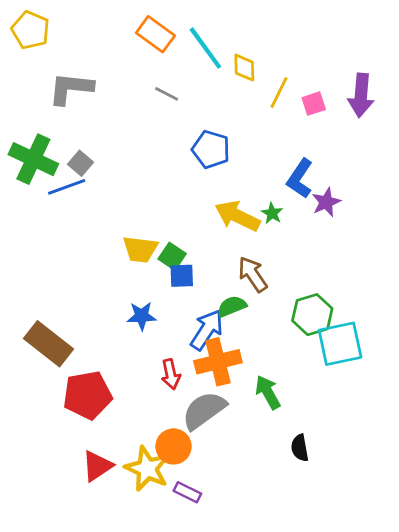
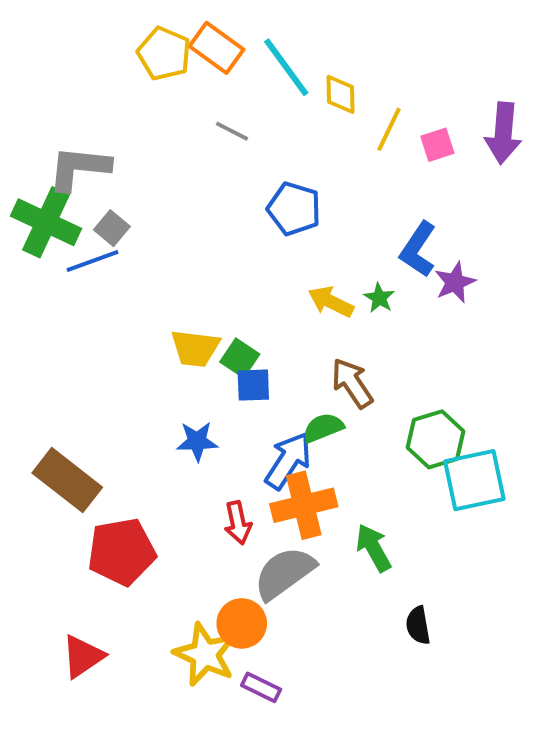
yellow pentagon: (31, 30) -> (164, 54), moved
gray L-shape: (71, 88) -> (79, 168), moved
yellow arrow: (237, 216) -> (331, 302), size x0.7
red triangle: (97, 466) -> (83, 656), moved

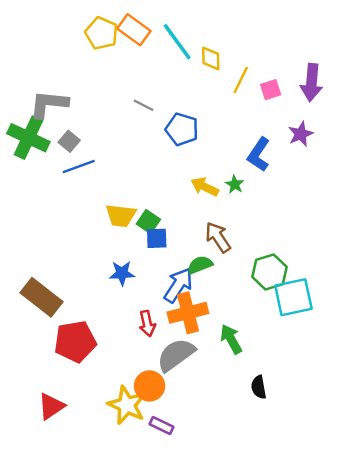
gray line: (232, 131) -> (144, 105), moved
blue line: (92, 261) -> (79, 166), moved
purple star: (455, 282) -> (301, 134), moved

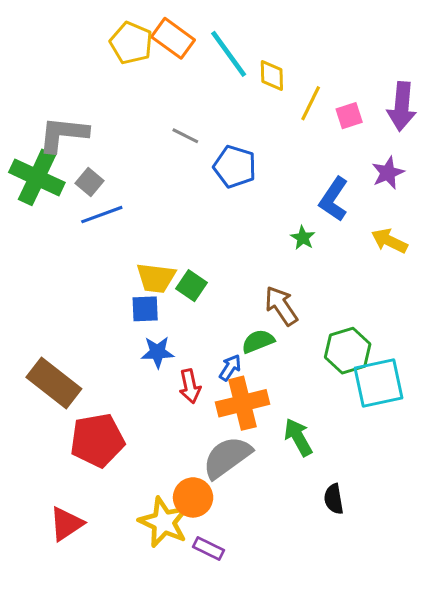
yellow arrow: (205, 187) -> (389, 241), moved
blue square: (157, 238) -> (145, 309), moved
blue arrow: (178, 285) -> (230, 368), size x0.6
red arrow: (147, 324) -> (190, 386), moved

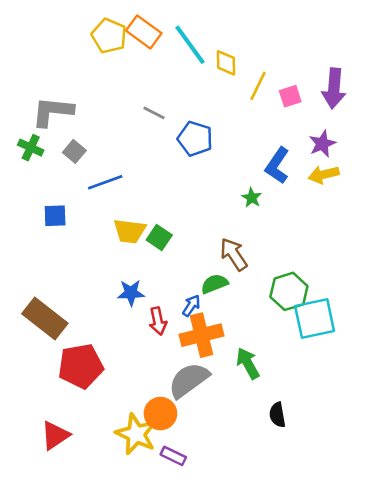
green cross: (37, 177) -> (31, 148), size x0.6
blue line: (102, 215) -> (105, 182), moved
yellow arrow: (389, 241) -> (324, 175), moved, turned -40
blue square: (145, 309) -> (55, 216), moved

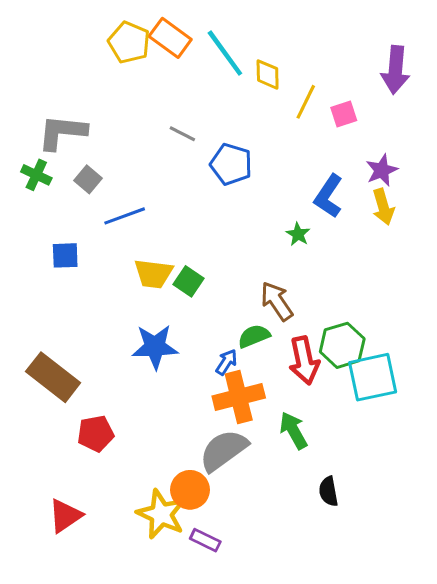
purple arrow: (334, 88) -> (395, 70), moved
yellow arrow: (324, 175) -> (383, 207), turned -92
blue star: (131, 293) -> (155, 347), size x1.4
red arrow: (158, 321) -> (304, 360), moved, size x1.4
red pentagon: (81, 366) -> (96, 434), size x0.7

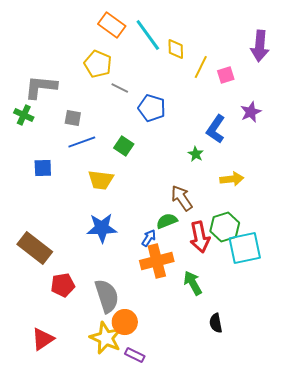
yellow pentagon: (129, 42) -> (98, 64), moved
gray square: (88, 179) -> (73, 118), moved, turned -30
yellow arrow: (383, 207) -> (232, 179), moved, turned -80
green square: (188, 281) -> (124, 146), moved
gray semicircle: (223, 450) -> (107, 296), moved, turned 108

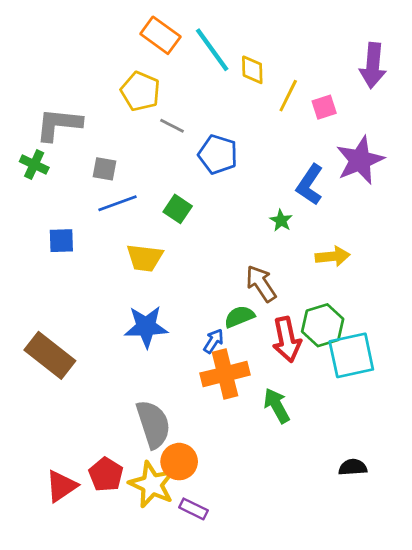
purple star: (251, 112) -> (360, 160), size x1.6
red pentagon: (63, 285) -> (106, 474), moved, turned -30
black semicircle: (216, 323) -> (353, 467), moved, turned 96

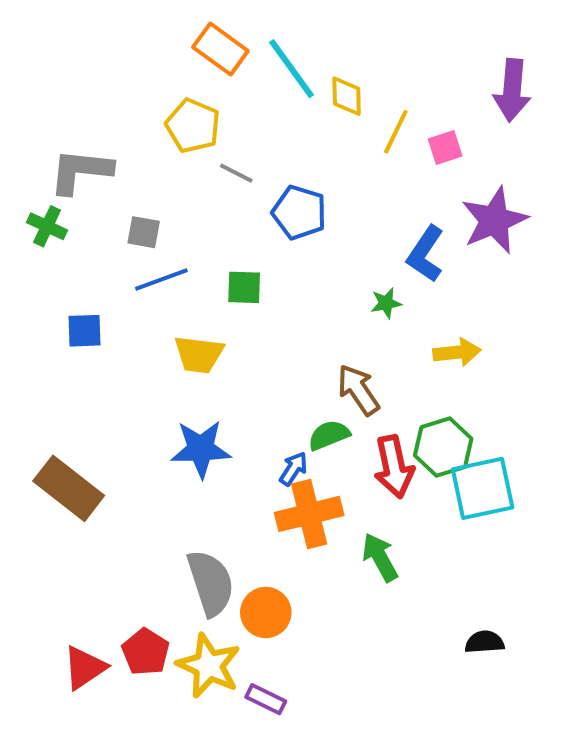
green square: (178, 209) -> (244, 287), turned -32
green star: (281, 220) -> (386, 303), turned 30
orange circle: (179, 462) -> (266, 612), moved

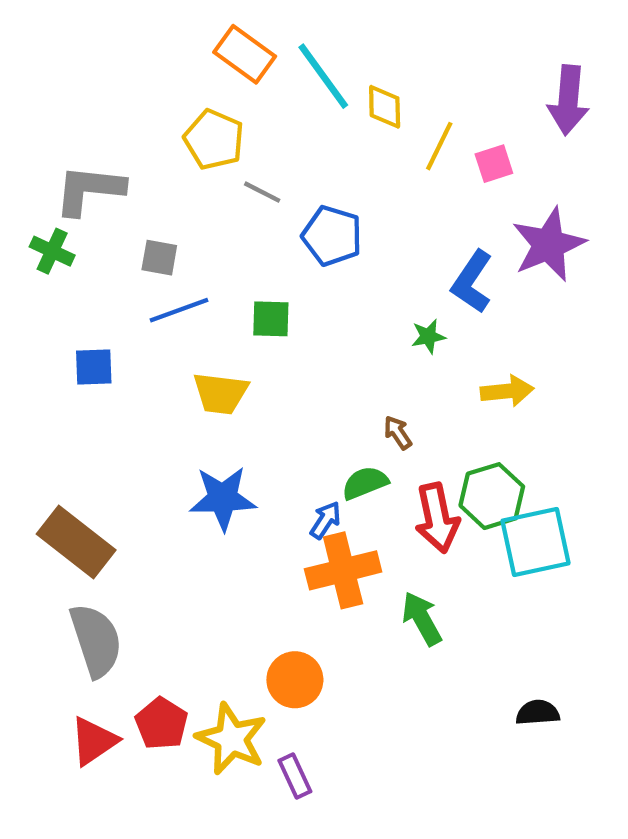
brown arrow: (358, 390) -> (398, 433), size x0.6
gray semicircle: (211, 583) -> (96, 640), moved
purple rectangle: (266, 699) -> (295, 776), turned 39

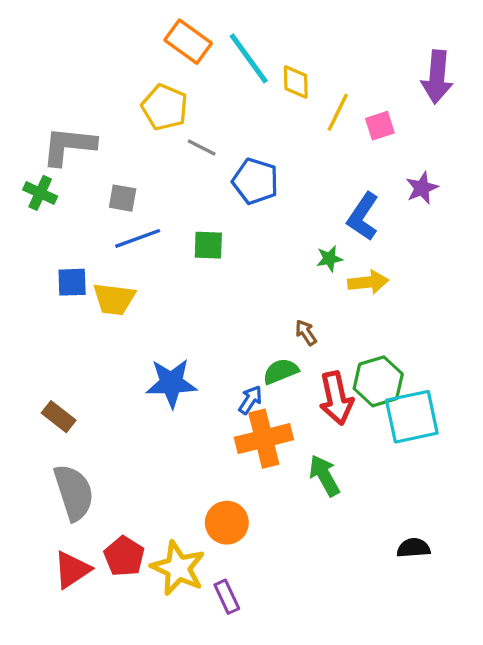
purple star: (549, 245) -> (422, 188), size x0.6
yellow arrow: (507, 391) -> (368, 282), moved
yellow trapezoid: (221, 393) -> (114, 299), moved
brown rectangle: (76, 542) -> (59, 417), size x0.6

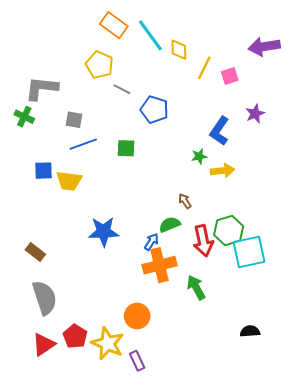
purple arrow: (437, 77) -> (264, 47), turned 76

